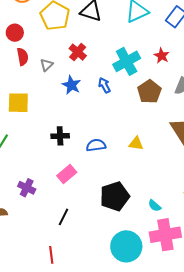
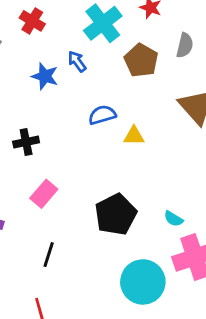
blue star: (71, 85) -> (45, 76), moved
blue semicircle: (96, 145) -> (102, 115), moved

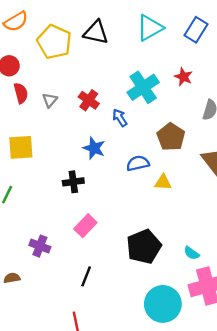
red cross: (32, 21) -> (89, 100), moved
brown pentagon: (141, 60) -> (171, 137), moved
blue star: (45, 76) -> (94, 148), moved

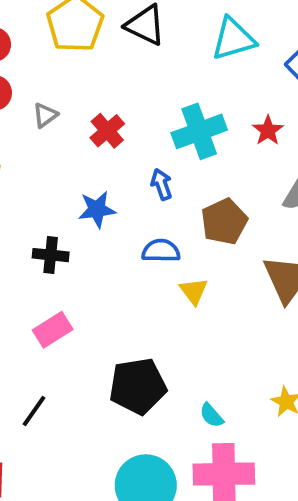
blue arrow: (120, 118) -> (162, 184), moved
blue star: (94, 148) -> (97, 209), turned 30
yellow triangle: (163, 182) -> (194, 291), turned 36

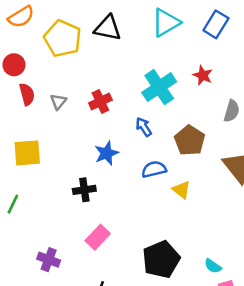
red cross: (107, 131) -> (100, 101), turned 30

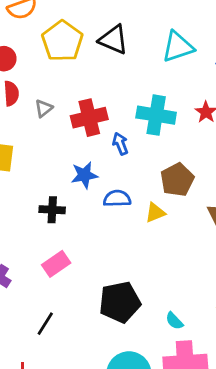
cyan cross: (159, 87) -> (156, 115), turned 32
red cross: (100, 101) -> (89, 118), size x1.4
blue arrow: (144, 127) -> (120, 144), moved
blue semicircle: (154, 169) -> (117, 199), moved
yellow triangle: (181, 190) -> (155, 213), moved, turned 48

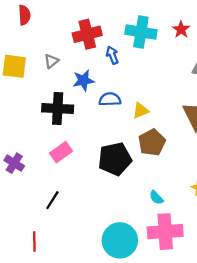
gray triangle: (44, 108) -> (51, 61), moved
brown pentagon: (177, 180) -> (152, 142), moved
black cross: (52, 210) -> (58, 108), size x1.5
black pentagon: (120, 302) -> (115, 159), moved

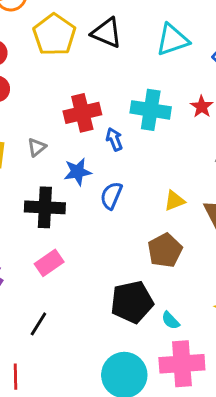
blue semicircle: (110, 99) -> (111, 196), turned -65
yellow triangle: (141, 111) -> (174, 201), moved
black pentagon: (115, 159) -> (132, 302), moved

